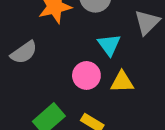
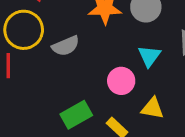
yellow triangle: (122, 82) -> (152, 108), moved

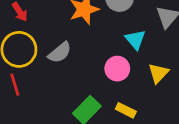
yellow triangle: (152, 108) -> (158, 73), moved, turned -40

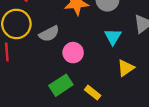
pink circle: (117, 69) -> (73, 53), moved

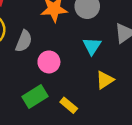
gray semicircle: (49, 34) -> (24, 41), turned -42

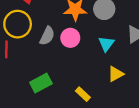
pink circle: (49, 62) -> (70, 38), moved
green rectangle: (35, 97) -> (41, 83), moved

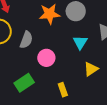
pink circle: (70, 38) -> (46, 58), moved
yellow rectangle: (83, 94) -> (63, 90), turned 32

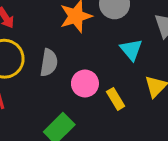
yellow rectangle: (63, 90) -> (116, 99), moved

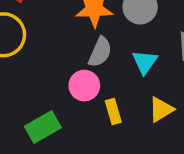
gray semicircle: (49, 63) -> (100, 52), moved

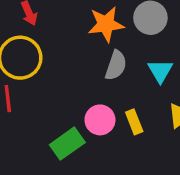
pink circle: (84, 86) -> (100, 120), moved

